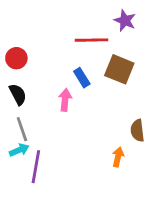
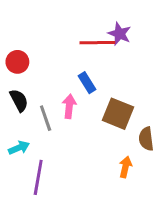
purple star: (125, 21) -> (120, 34), moved
brown square: (119, 69) -> (118, 114), moved
gray line: (22, 129) -> (46, 118), moved
cyan arrow: (19, 150) -> (19, 148), moved

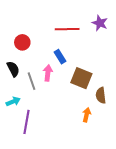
purple star: (120, 34) -> (100, 23), moved
red circle: (17, 62) -> (22, 42), moved

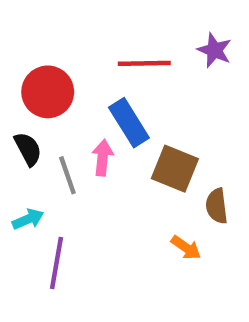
red circle: (22, 42) -> (48, 92), size x1.5
blue rectangle: (60, 57) -> (129, 123), size x1.5
orange arrow: (87, 115) -> (186, 248), turned 112

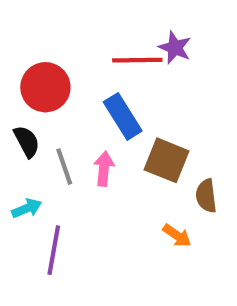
purple star: (214, 50) -> (175, 48), moved
pink arrow: (103, 158) -> (104, 169), moved

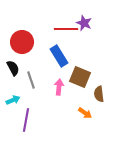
pink arrow: (104, 169) -> (59, 87), moved

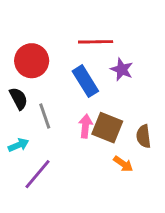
purple star: (84, 23) -> (122, 69), moved
brown square: (80, 77) -> (107, 128), moved
purple line: (26, 120) -> (37, 174), turned 30

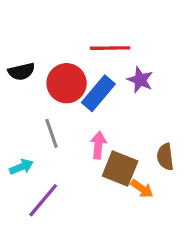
red circle: (32, 61) -> (67, 83), moved
blue rectangle: (85, 81) -> (98, 93), turned 72
black semicircle: (19, 99) -> (21, 71), moved, turned 105
brown square: (107, 128) -> (120, 169), moved

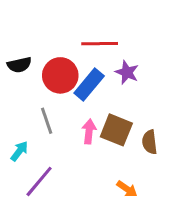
cyan arrow: (21, 167) -> (19, 151), turned -30
brown square: (120, 169) -> (116, 130), moved
orange arrow: (142, 189) -> (127, 189), moved

